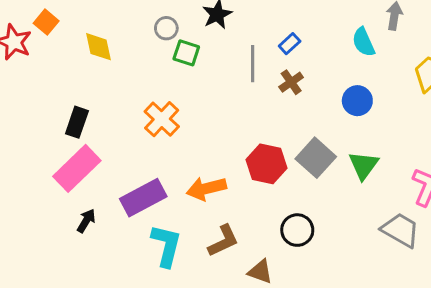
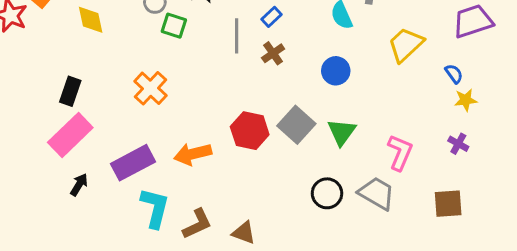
black circle: (297, 230) -> (327, 193), moved
brown L-shape: (223, 241) -> (197, 224), moved

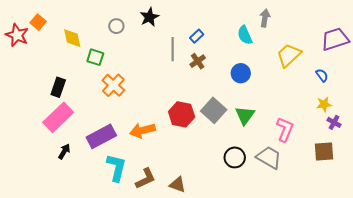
green square: (174, 26) -> (95, 57), moved
yellow star: (466, 100) -> (324, 104), moved
purple cross: (458, 144) -> (334, 122), moved
brown square: (448, 204) -> (324, 151), moved

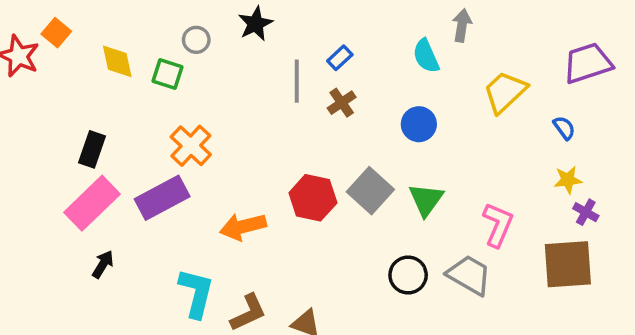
green square: (95, 57) -> (168, 74), moved
purple rectangle: (101, 136) -> (162, 198), moved
brown square: (324, 151) -> (568, 264), size x1.4

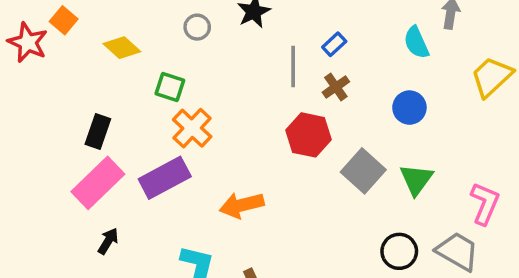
yellow diamond: (117, 61) -> (122, 48), turned -36
green square: (168, 74) -> (170, 87), moved
red hexagon: (313, 198) -> (308, 135), moved

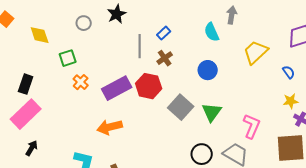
yellow diamond: (122, 48) -> (40, 35), turned 30
green square: (170, 87) -> (68, 58), turned -36
orange cross: (192, 128) -> (81, 82), size x0.7
purple rectangle: (165, 178) -> (117, 88), moved

